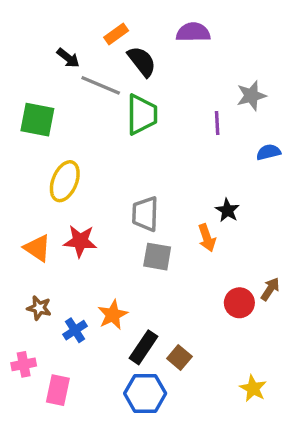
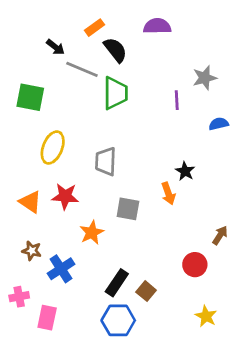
gray trapezoid: (145, 214) -> (106, 161), moved
red circle: (239, 303) -> (195, 265), moved
orange star: (113, 315) -> (92, 233), moved
blue cross: (75, 330) -> (61, 269), size x1.4

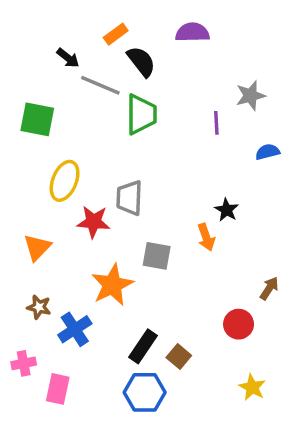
red star: (65, 196) -> (94, 222), moved
orange triangle: (30, 202) -> (37, 247), turned 40
orange star: (92, 233) -> (112, 285), size x1.4

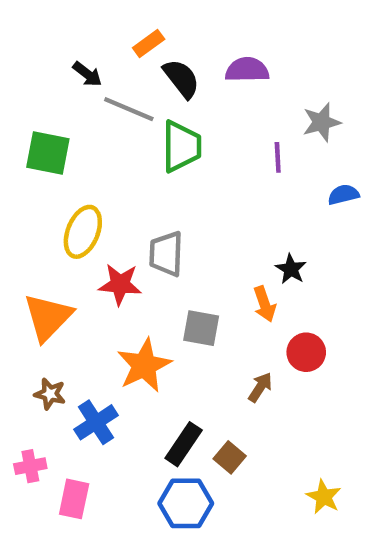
purple semicircle: (192, 32) -> (247, 70), moved
orange triangle: (37, 247) -> (48, 317), size x1.4
brown arrow: (269, 288) -> (260, 387), moved
red circle: (239, 324) -> (306, 352), moved

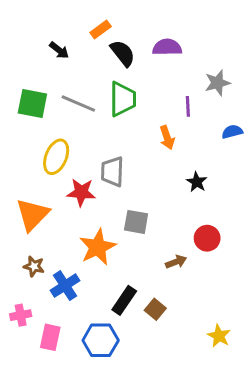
gray line: (129, 109) -> (78, 104), moved
orange arrow: (265, 304) -> (167, 138), moved
brown arrow: (260, 387) -> (176, 262), turned 36
blue hexagon: (186, 503) -> (101, 340), moved

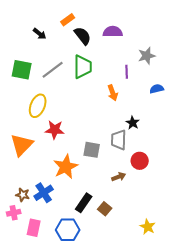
gray line: (78, 104) -> (53, 70), turned -60
gray trapezoid: (112, 172) -> (119, 140), moved
brown star: (34, 266) -> (23, 195), moved

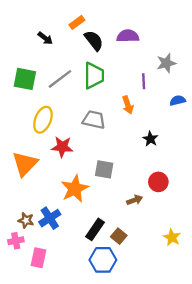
gray trapezoid: (119, 140) -> (94, 120), moved, turned 100
yellow star: (148, 227) -> (172, 237), moved
blue hexagon: (68, 230) -> (103, 260), moved

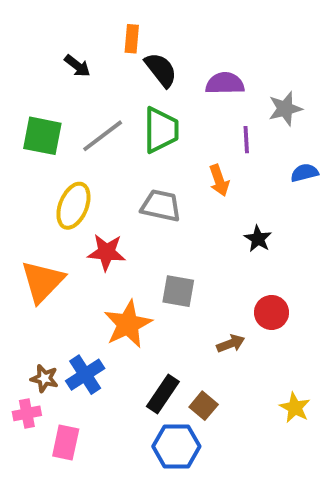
orange rectangle: (77, 22) -> (132, 39), turned -49
purple semicircle: (128, 36) -> (225, 83), moved

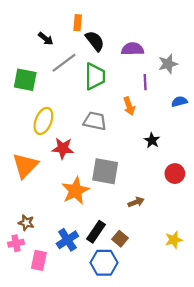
gray line: (103, 136) -> (64, 63), moved
gray square: (178, 291) -> (105, 171), size x1.4
red circle: (272, 312) -> (175, 174), moved
blue cross: (85, 375) -> (67, 240), moved
yellow star: (295, 408) -> (174, 240), turned 30

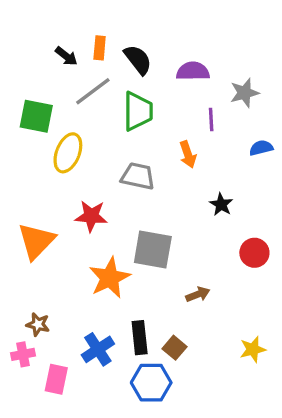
orange rectangle: (78, 23) -> (100, 48), moved
yellow ellipse: (43, 121) -> (68, 153), moved
black rectangle: (96, 232) -> (140, 338), turned -40

